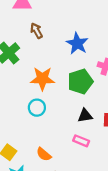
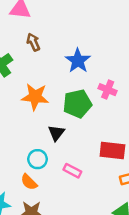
cyan circle: (37, 108) -> (38, 159), moved
black triangle: (85, 116) -> (56, 133), moved, turned -49

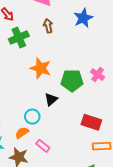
blue star: (78, 61) -> (83, 18), moved
pink rectangle: (72, 171) -> (43, 146), moved
orange semicircle: (29, 182) -> (22, 133), turned 88

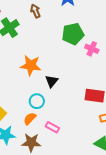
orange star: (41, 68) -> (31, 65), moved
green pentagon: (72, 80) -> (73, 34), moved

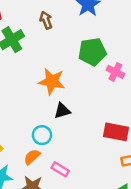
orange star: (31, 65) -> (52, 81), moved
black triangle: (52, 81) -> (62, 111), turned 32

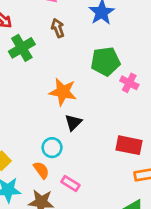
black triangle: (62, 111) -> (73, 122), turned -30
orange semicircle: (32, 157) -> (41, 170), turned 96

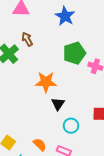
brown arrow: (58, 28) -> (27, 39), moved
cyan circle: (52, 148) -> (71, 126), moved

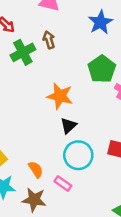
green pentagon: (74, 53) -> (102, 69), turned -30
cyan circle: (71, 126) -> (78, 155), size x1.5

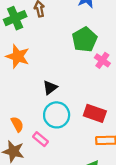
orange star: (60, 96) -> (18, 56), moved

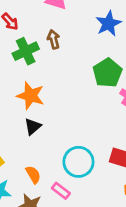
black triangle: (50, 88) -> (33, 127), moved

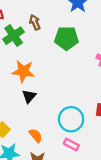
green pentagon: (108, 73) -> (66, 38), moved, turned -30
pink rectangle: (61, 191) -> (71, 145), moved

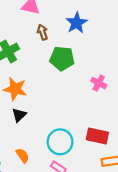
brown arrow: (35, 22) -> (42, 32), moved

